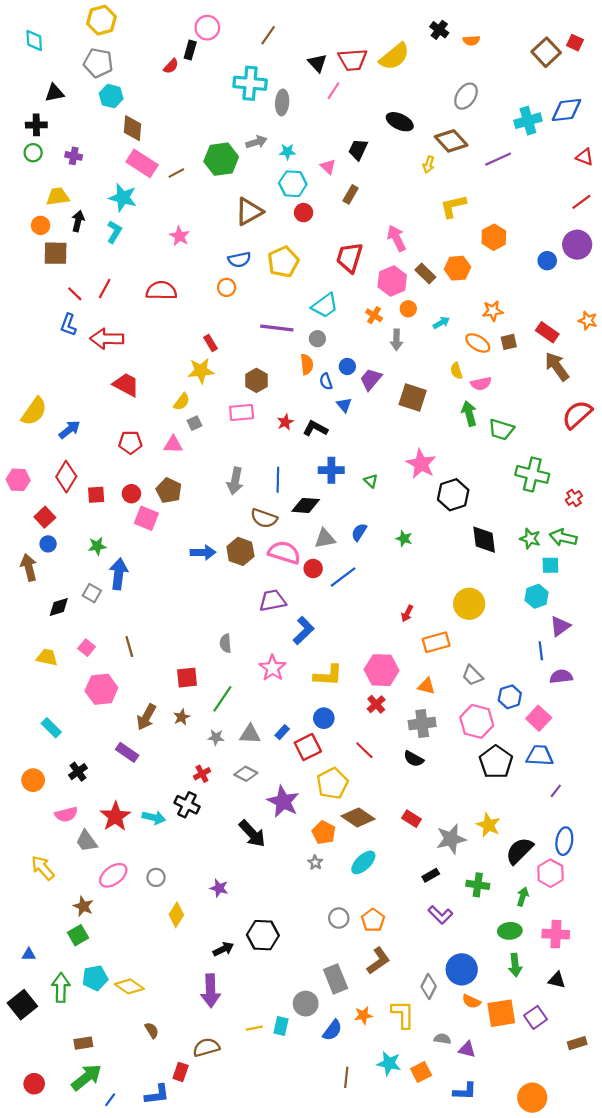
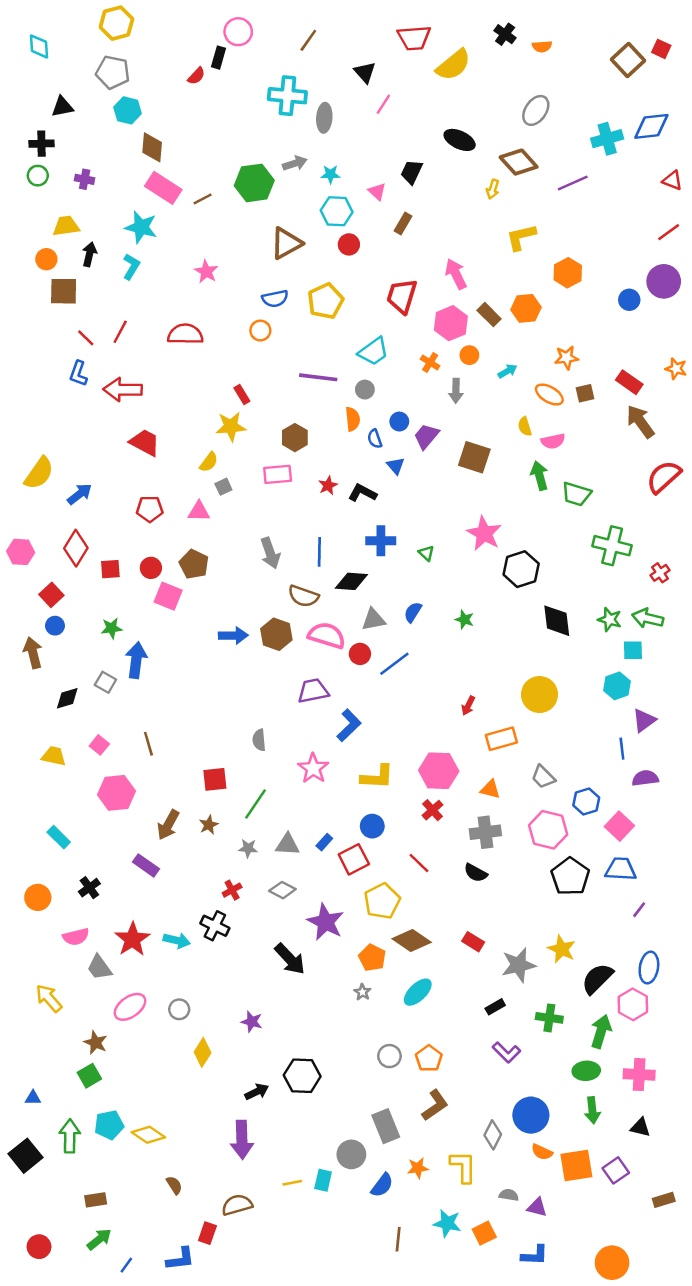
red trapezoid: (353, 60) -> (414, 38), moved
gray arrow: (235, 481) -> (270, 553), turned -30
green arrow: (523, 897) -> (601, 1031), size x1.5
green arrow: (87, 1077) -> (99, 1239), size x0.7

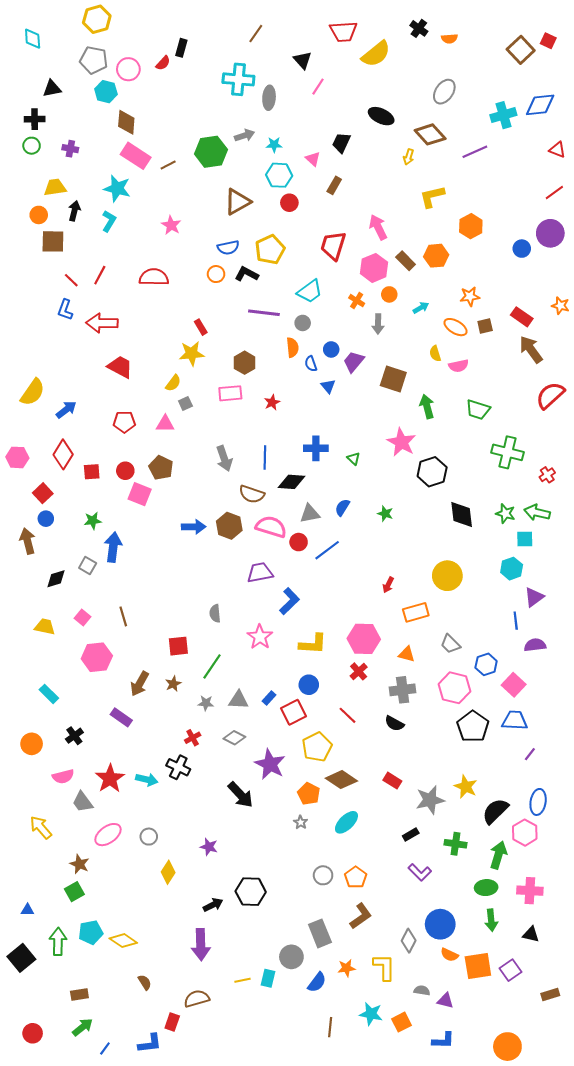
pink circle: (238, 32) -> (128, 69), moved
green arrow: (539, 476) -> (427, 407), moved
black L-shape: (362, 493) -> (247, 274), moved

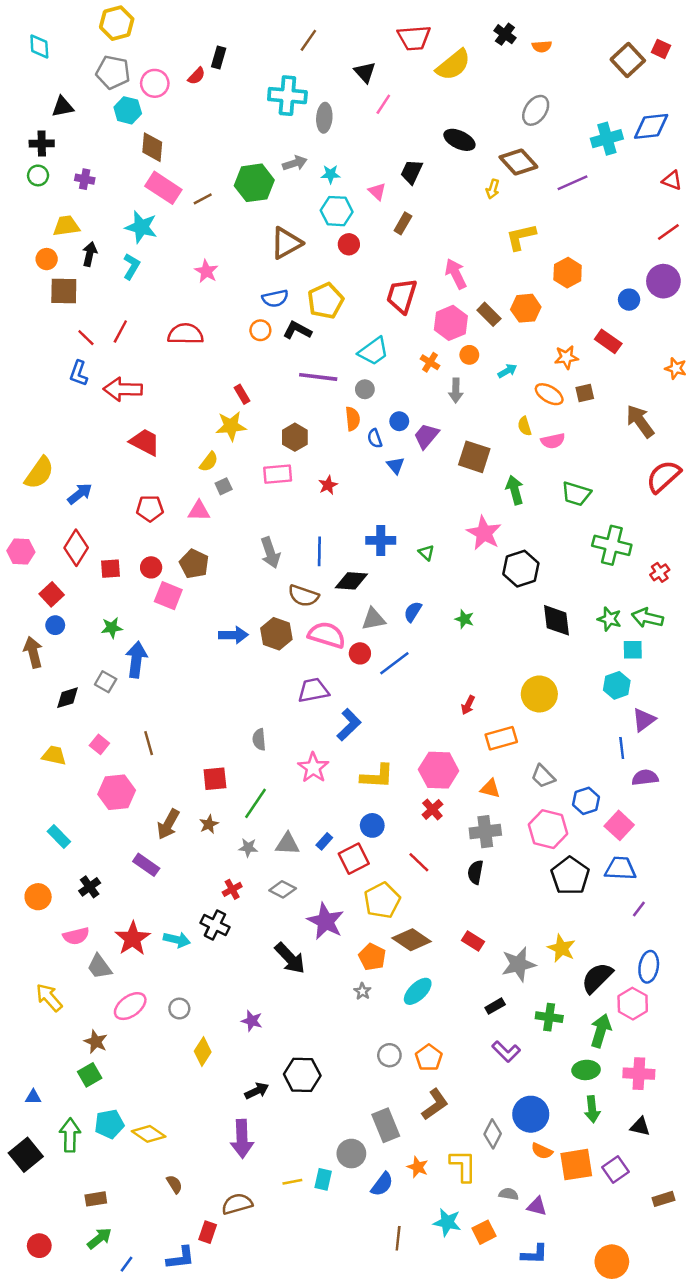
red rectangle: (522, 317) -> (608, 341), moved
black semicircle: (394, 723) -> (475, 872), turned 72
orange star: (346, 968) -> (418, 1167), turned 30

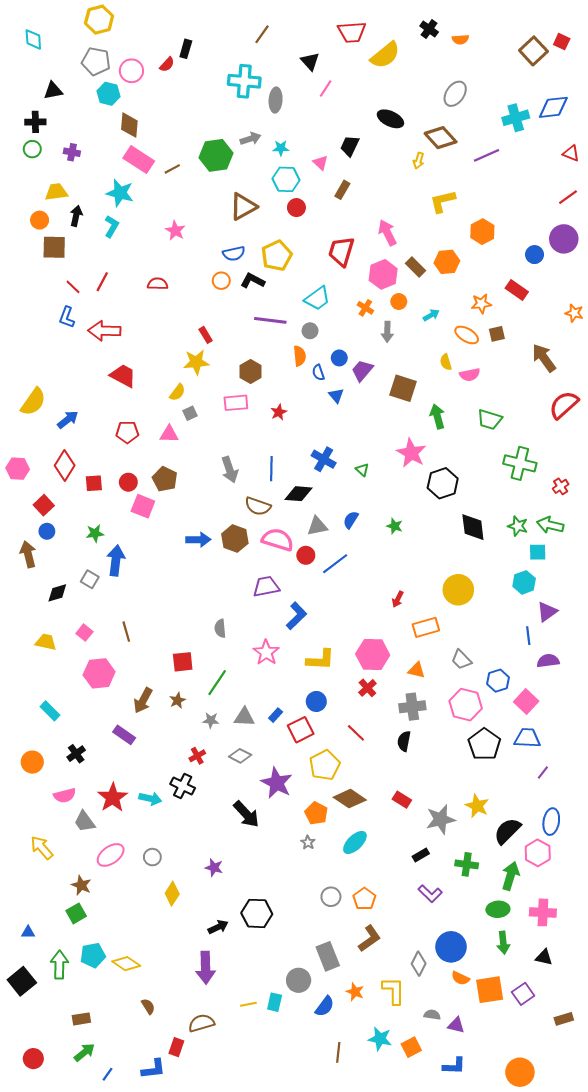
red semicircle: (185, 334) -> (158, 284), size x0.7
blue cross: (381, 540) -> (324, 459), turned 30

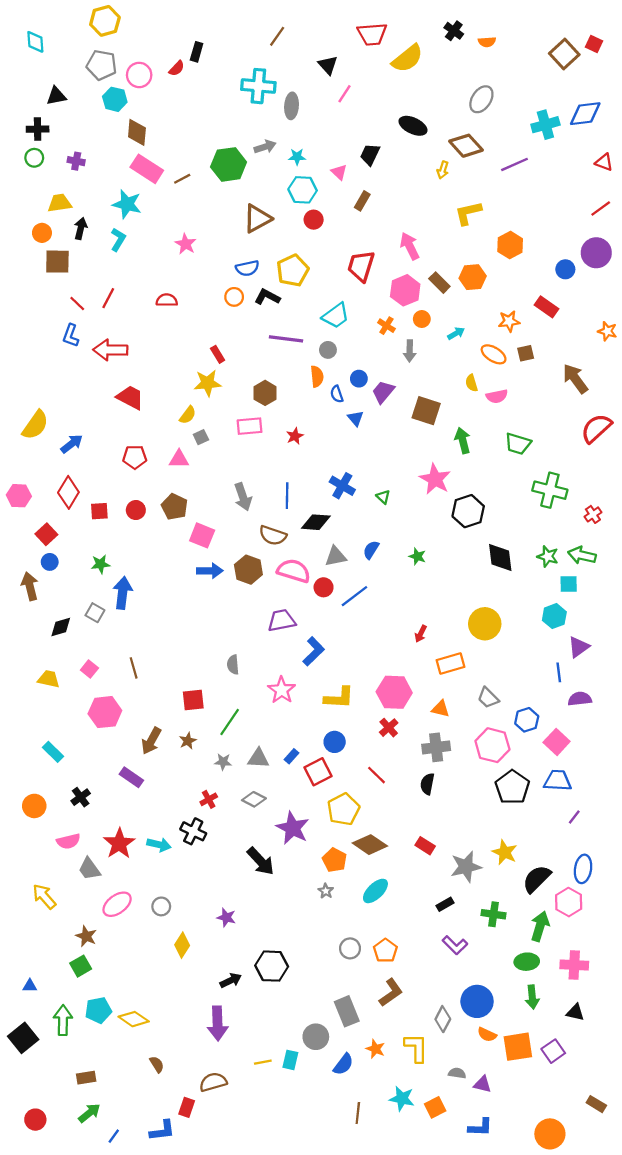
pink square: (143, 506) -> (202, 535), moved
brown rectangle: (564, 1019) -> (596, 1104), moved, turned 48

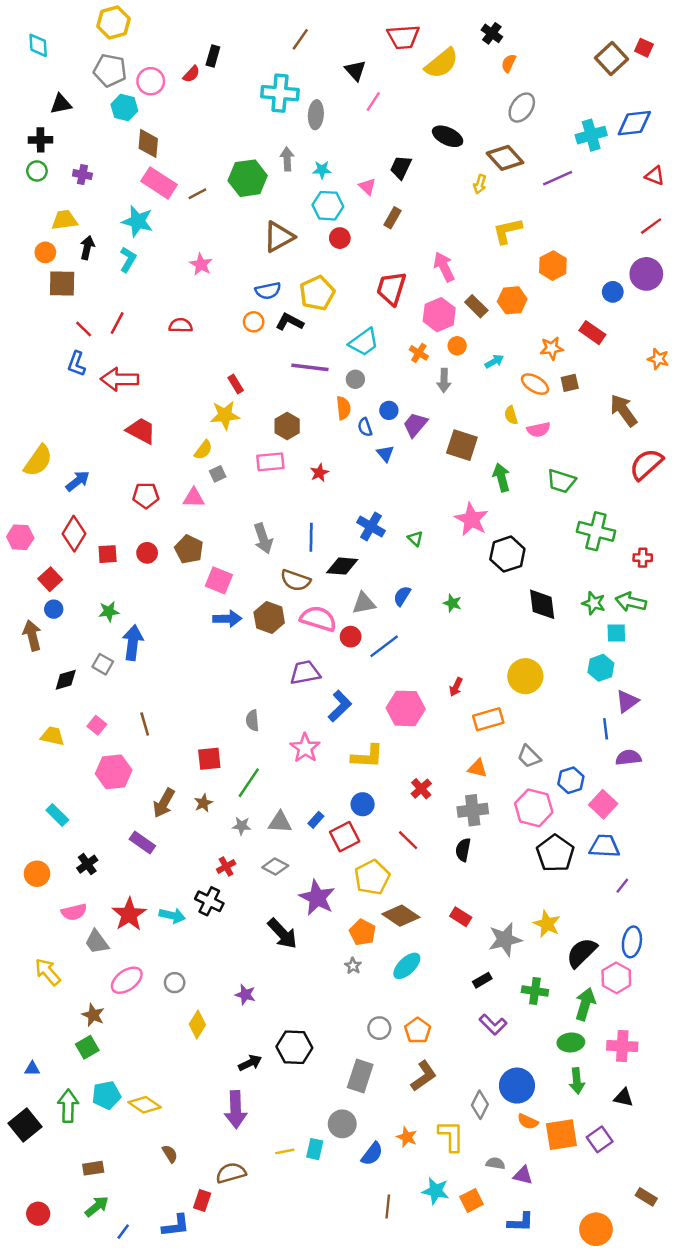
orange semicircle: (487, 42) -> (509, 63), moved, turned 119
gray arrow: (265, 147) -> (287, 159), turned -75
red cross: (593, 514) -> (643, 558), turned 35
pink hexagon: (394, 692) -> (406, 708), moved
gray rectangle: (347, 1011) -> (360, 1076), moved, turned 40

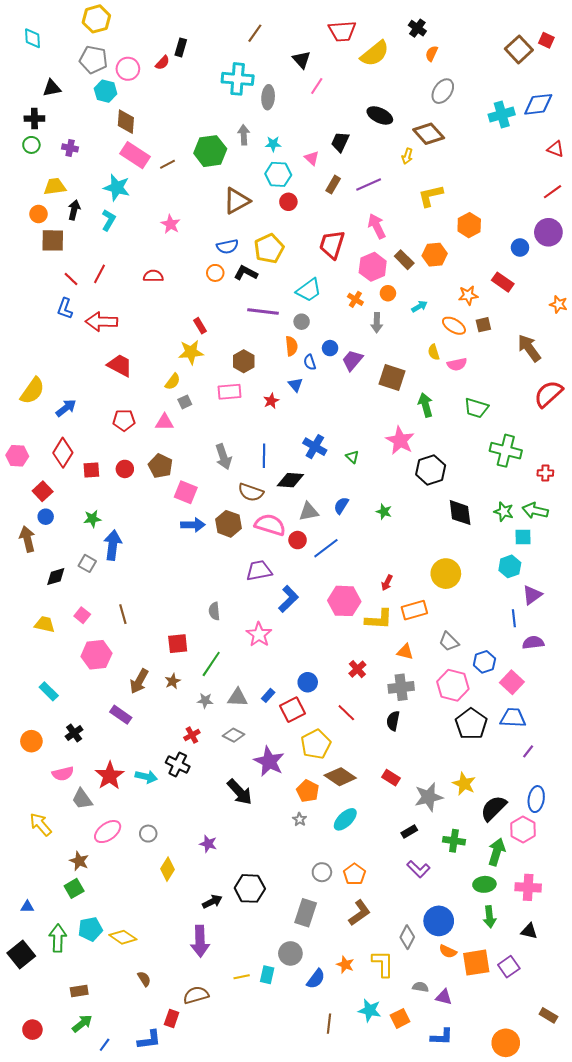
purple line: (558, 178) -> (369, 185), moved
blue triangle: (385, 453) -> (295, 385), moved
yellow L-shape: (367, 756) -> (379, 619), moved

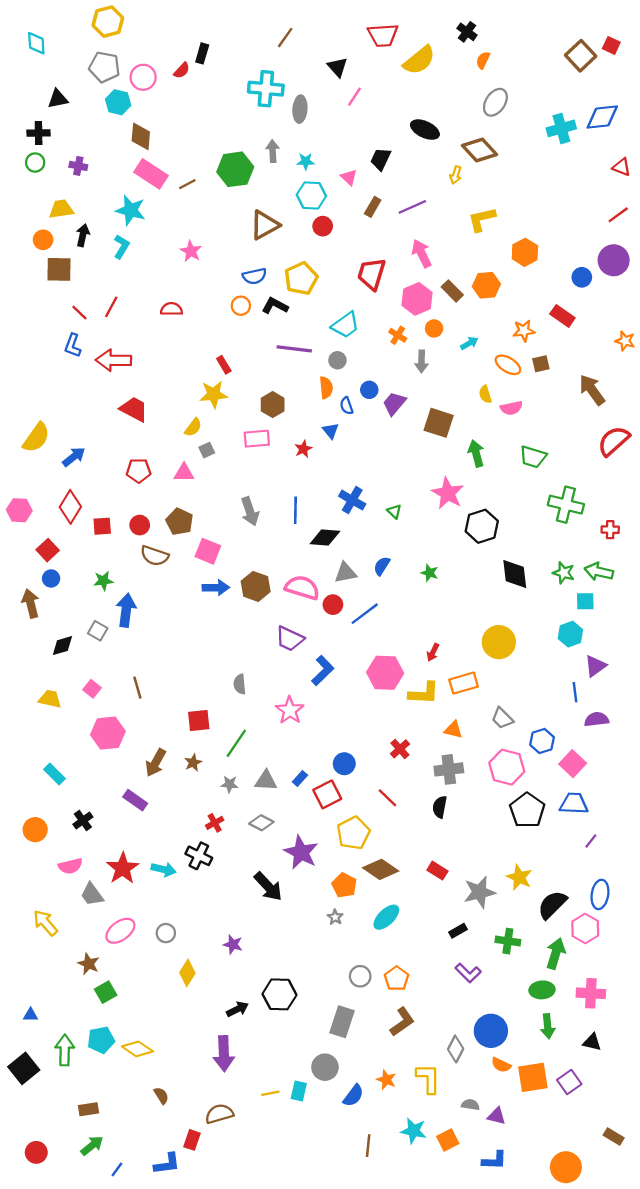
brown semicircle: (251, 492) -> (154, 556), moved
purple trapezoid: (259, 571) -> (290, 639), turned -144
green square: (74, 888) -> (106, 992), moved

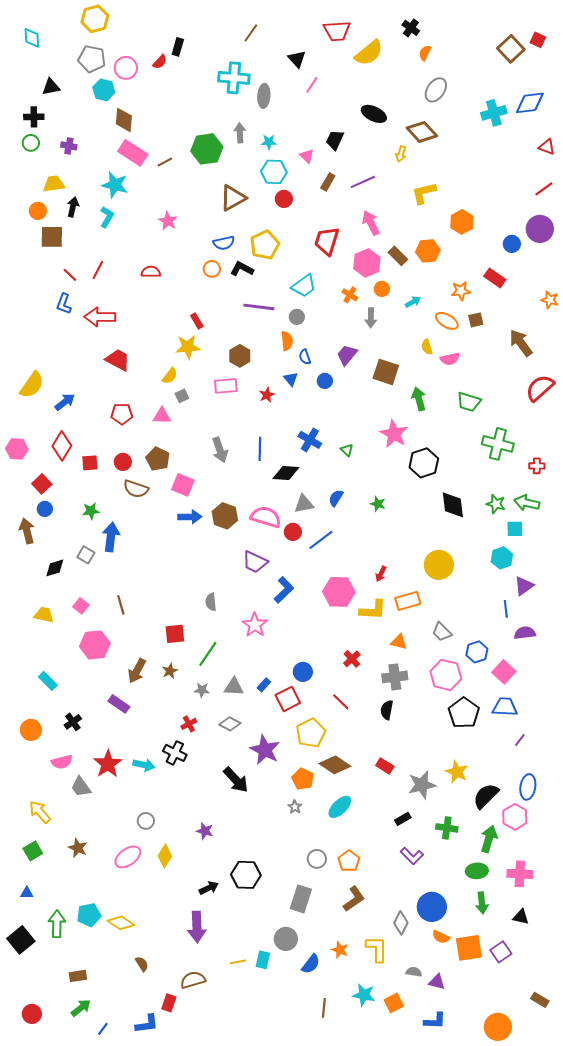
blue circle: (369, 390) -> (325, 381), moved
pink ellipse: (120, 931) -> (128, 857), moved
green square: (106, 992) -> (33, 851), moved

